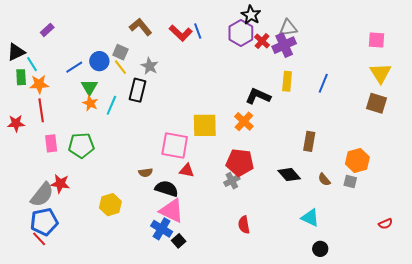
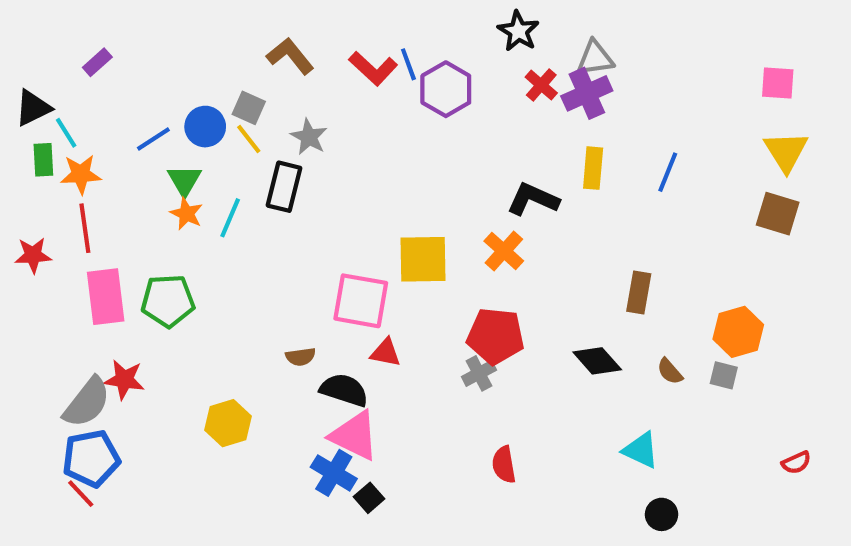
purple hexagon: (241, 33) -> (446, 89), moved
pink rectangle: (51, 143) -> (106, 297), size x1.5

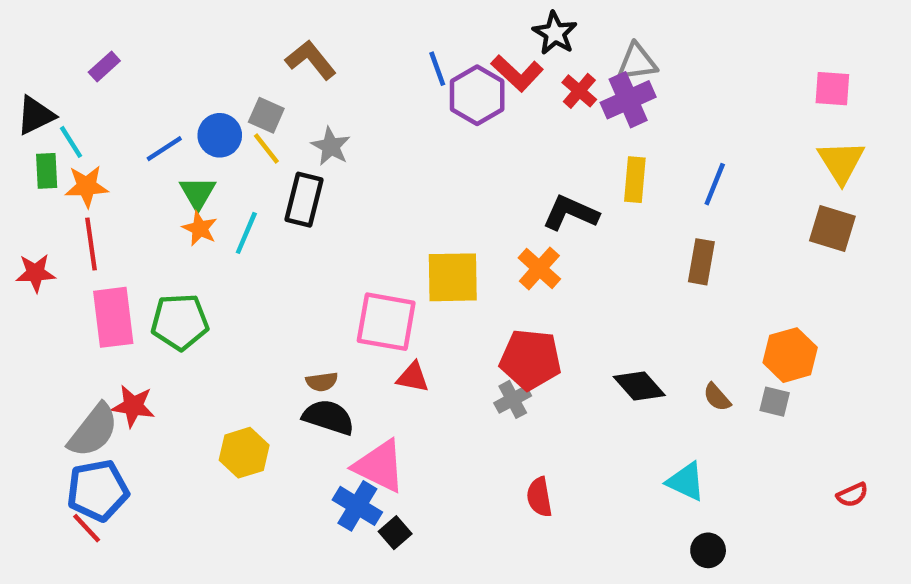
red L-shape: (373, 68) -> (517, 73), moved
brown rectangle: (639, 292) -> (701, 262), moved
black semicircle: (344, 390) -> (328, 417), moved

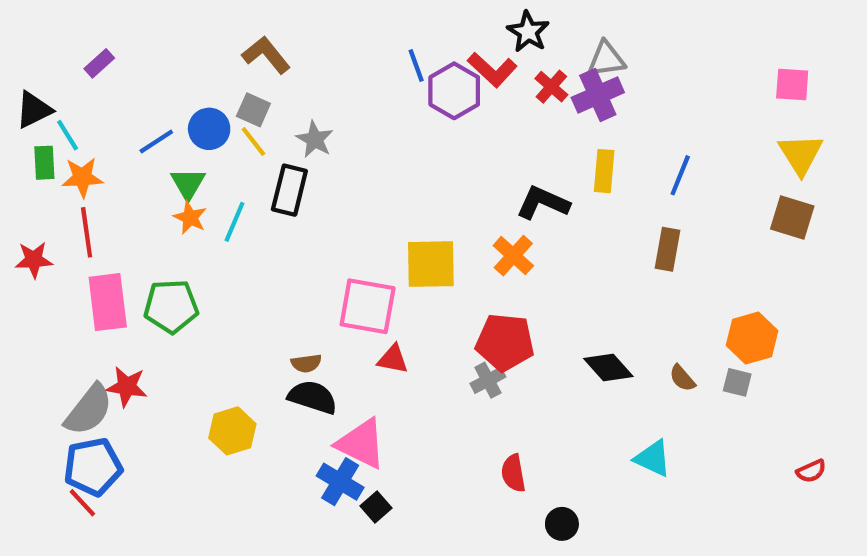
brown L-shape: (311, 60) -> (266, 55), moved
black circle: (708, 550) -> (562, 524), moved

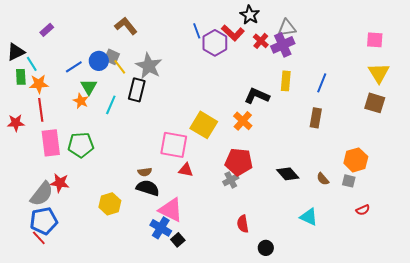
gray square: (253, 110) -> (112, 57), moved
gray star: (315, 139) -> (149, 66), size x1.5
orange star: (190, 218) -> (81, 101), moved
yellow square: (431, 264) -> (204, 125), turned 32
red semicircle: (811, 471) -> (363, 210), moved

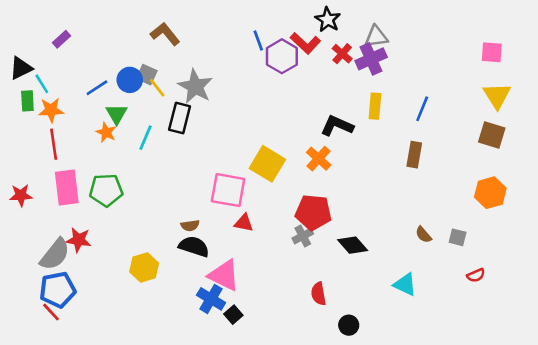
red star: (16, 123) -> (21, 195), moved
orange hexagon: (356, 160) -> (490, 193), moved
black diamond: (288, 174) -> (353, 245), moved

